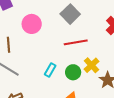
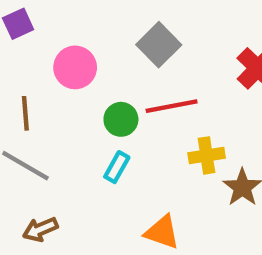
yellow cross: (91, 65) -> (207, 155), turned 35
green circle: (73, 72) -> (121, 119), moved

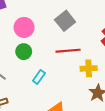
green circle: (121, 119) -> (24, 52), moved
yellow cross: (207, 155) -> (89, 68), moved

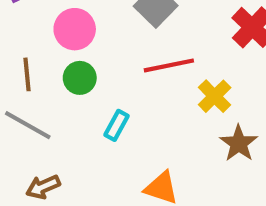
yellow cross: (89, 68) -> (215, 96), turned -35

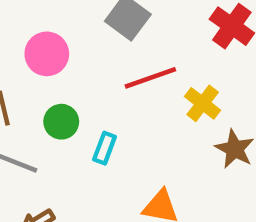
green circle: (80, 78) -> (61, 122), moved

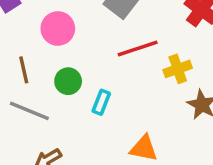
yellow cross: (203, 103) -> (178, 69), turned 32

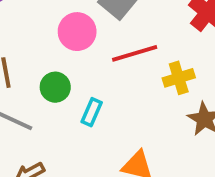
pink circle: (58, 29) -> (77, 32), moved

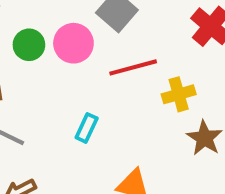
green circle: (55, 87) -> (29, 45), moved

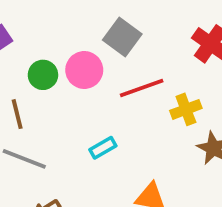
cyan rectangle: (87, 128) -> (103, 148), turned 40

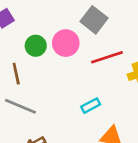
cyan rectangle: (103, 148) -> (91, 106), moved

